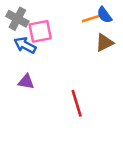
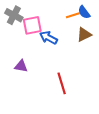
blue arrow: (25, 45) -> (48, 38), moved

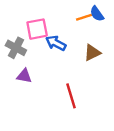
gray cross: (14, 15) -> (16, 48), moved
brown triangle: (84, 35) -> (92, 53), moved

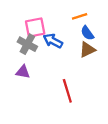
blue semicircle: (97, 14) -> (87, 33), moved
gray cross: (16, 48) -> (27, 44), moved

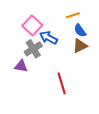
pink square: (35, 27) -> (32, 25), turned -36
gray cross: (27, 44) -> (33, 49), moved, turned 30

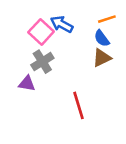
orange line: (73, 15) -> (107, 19), moved
blue arrow: (48, 38) -> (62, 24), moved

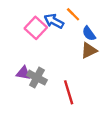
orange line: (107, 19) -> (73, 14), moved, turned 63
gray cross: (42, 62) -> (37, 78), moved, turned -30

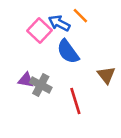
blue semicircle: (89, 34) -> (68, 52), moved, size x1.5
brown triangle: (89, 50) -> (106, 75), moved, turned -42

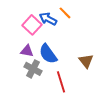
blue semicircle: (68, 52) -> (48, 54), moved
purple triangle: (26, 80) -> (27, 51), moved

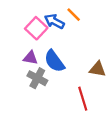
brown triangle: (86, 61) -> (98, 69), turned -42
red line: (61, 82) -> (83, 99), moved

